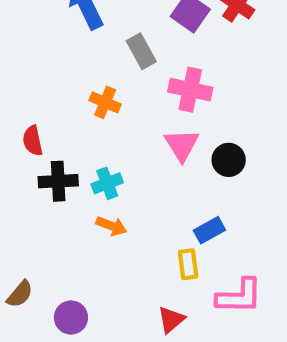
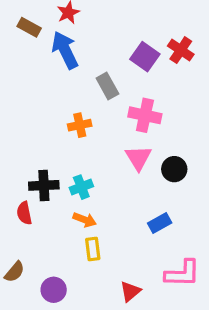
orange cross: (105, 102) -> (80, 125), turned -35
red semicircle: (33, 141) -> (24, 213), moved
yellow rectangle: (188, 264) -> (93, 249), moved

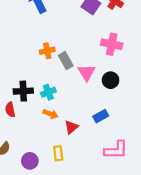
gray rectangle: (107, 86) -> (66, 61), moved
pink cross: (145, 115) -> (112, 44), moved
yellow rectangle: (93, 249) -> (58, 153), moved
red triangle: (130, 291) -> (71, 127), moved

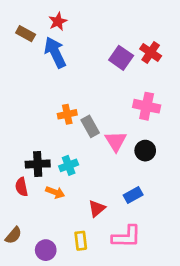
orange arrow: (51, 114) -> (55, 192), moved
pink L-shape: (116, 150) -> (126, 237), moved

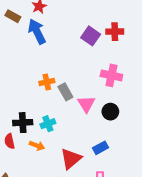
red cross: (151, 52) -> (115, 32), turned -35
red triangle: (97, 208) -> (71, 159), size x1.5

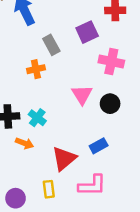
purple square: (91, 36) -> (87, 32), moved, turned 30
gray rectangle: (65, 92) -> (51, 45), moved
cyan cross: (48, 124) -> (37, 118), turned -32

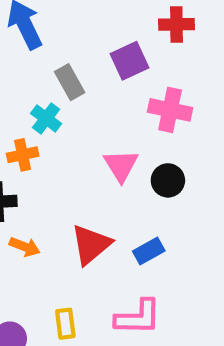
orange cross: (36, 69) -> (23, 155), moved
cyan cross: (37, 118) -> (46, 118), moved
red triangle: (64, 159) -> (91, 245), moved

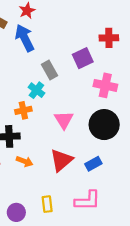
pink triangle: (121, 165) -> (64, 120), moved
black circle: (168, 180) -> (104, 125), size x1.6

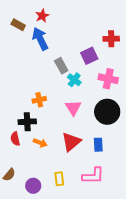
cyan cross: (36, 90) -> (74, 80), moved
blue rectangle: (93, 164) -> (98, 145), turned -64

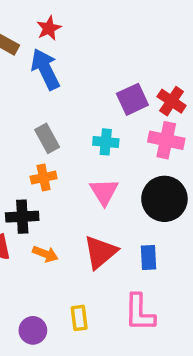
red cross: (111, 39) -> (172, 101), moved, turned 35
gray rectangle: (61, 66) -> (47, 138), moved
cyan cross: (74, 80) -> (106, 142), turned -32
pink L-shape: (93, 176) -> (140, 313), turned 90

